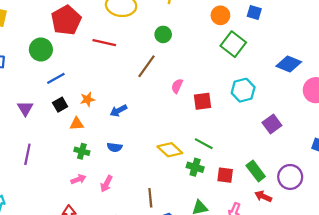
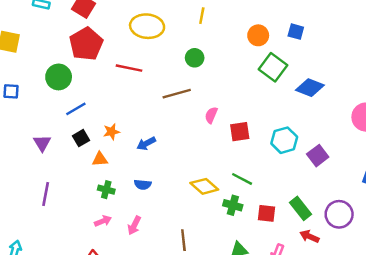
blue diamond: (289, 64) -> (310, 88), moved
brown line: (146, 66) -> (177, 94), turned 40
cyan hexagon: (243, 90) -> (284, 140), moved

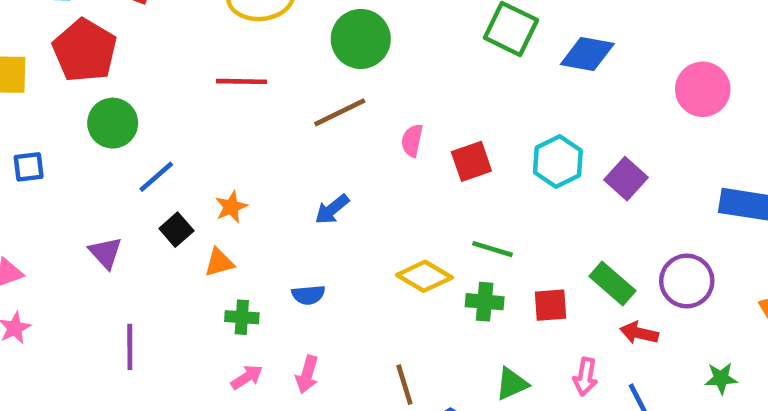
red pentagon: (86, 44) -> (85, 50), moved
green circle: (195, 58) -> (361, 39), size x1.6
blue arrow: (146, 144) -> (332, 209), moved

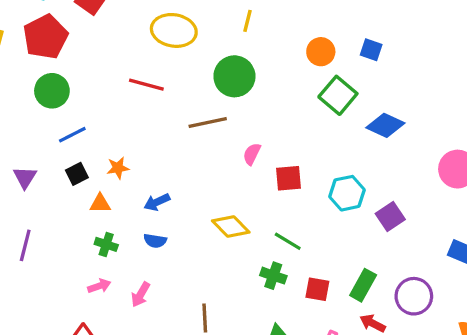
blue arrow: (332, 209) -> (157, 202), moved
yellow diamond: (424, 276) -> (231, 226), moved
green rectangle: (612, 284) -> (363, 285), turned 64

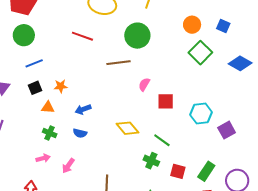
blue diamond: (385, 125) -> (240, 63), moved

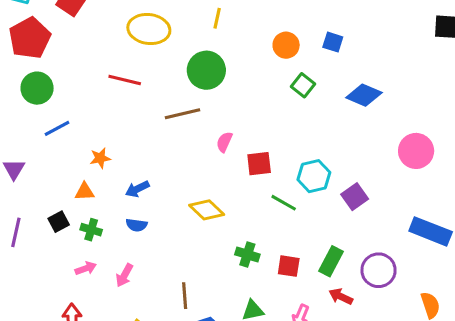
green square: (200, 53) -> (303, 85), size x0.7
black square: (35, 88) -> (59, 222), moved
green line: (162, 140) -> (284, 203), moved

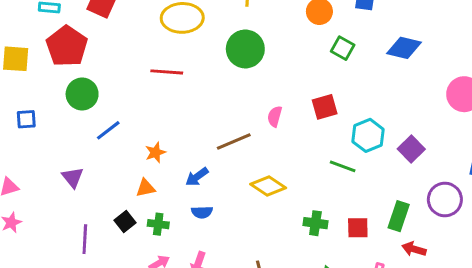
brown line: (183, 114) -> (234, 142), moved
red square: (259, 164) -> (325, 107), moved
purple circle: (379, 270) -> (445, 199), moved

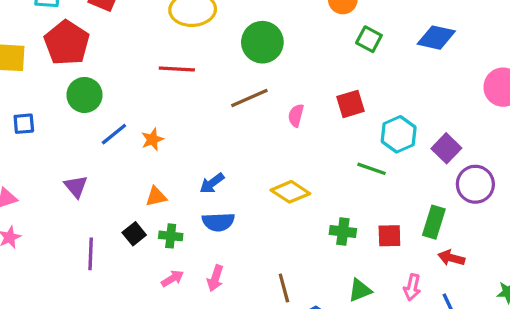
brown line: (234, 142) -> (249, 98), moved
orange star: (155, 152) -> (152, 139), moved
purple circle: (445, 199) -> (475, 184), moved
blue semicircle: (202, 212) -> (218, 222), size x1.4

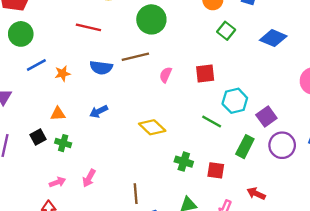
blue semicircle: (218, 222) -> (101, 68), moved
green rectangle: (434, 222) -> (245, 147), moved
pink arrow: (173, 278) -> (57, 182), moved

